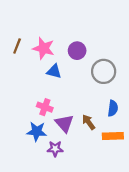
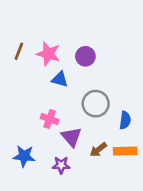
gray circle: (104, 71) -> (96, 104), moved
brown arrow: (89, 122) -> (98, 150), moved, turned -91
blue star: (37, 131) -> (24, 156), moved

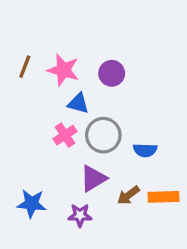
gray circle: (96, 104) -> (103, 135), moved
pink cross: (50, 119) -> (65, 135), moved, turned 36
blue semicircle: (125, 120) -> (145, 150), moved, turned 84
purple triangle: (71, 137) -> (93, 179), turned 40

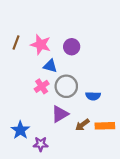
blue star: (32, 204) -> (20, 130), turned 30
purple star: (80, 215) -> (41, 144), moved

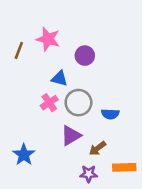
pink star: (41, 45) -> (48, 39), moved
orange rectangle: (105, 126) -> (124, 167), moved
purple star: (41, 144) -> (89, 174), moved

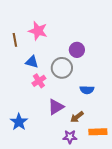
brown line: (19, 50) -> (15, 40), turned -32
purple circle: (85, 56) -> (77, 50), moved
blue triangle: (59, 78) -> (32, 62), moved
gray circle: (78, 103) -> (62, 68), moved

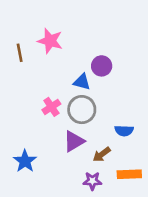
blue triangle: (32, 62) -> (82, 82), moved
gray circle: (62, 68) -> (82, 110), moved
blue semicircle: (87, 90) -> (124, 131), moved

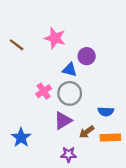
pink star: (50, 41) -> (55, 38), moved
brown line: (20, 53) -> (17, 45), turned -42
orange rectangle: (129, 174) -> (110, 138), moved
purple star: (92, 181) -> (69, 154), moved

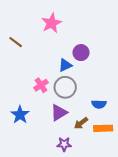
pink star: (55, 38) -> (52, 23), moved, turned 30
blue triangle: (70, 70) -> (65, 65), turned -40
blue star: (21, 138) -> (20, 115), moved

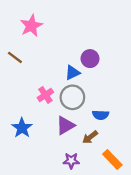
pink star: (52, 23) -> (31, 26), moved
brown line: (16, 42) -> (15, 57), moved
blue semicircle: (99, 104) -> (101, 115), moved
orange rectangle: (103, 128) -> (112, 160), moved, turned 48

